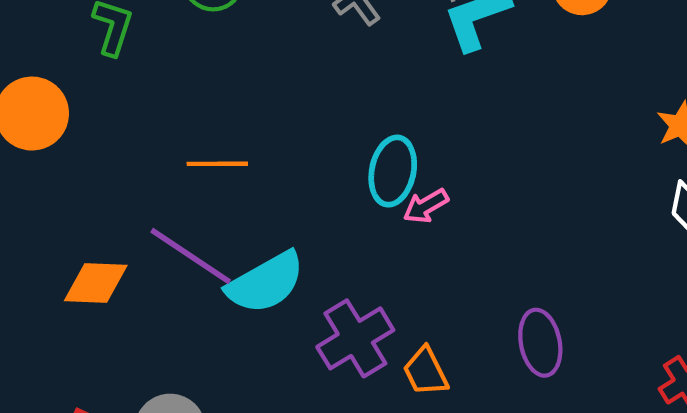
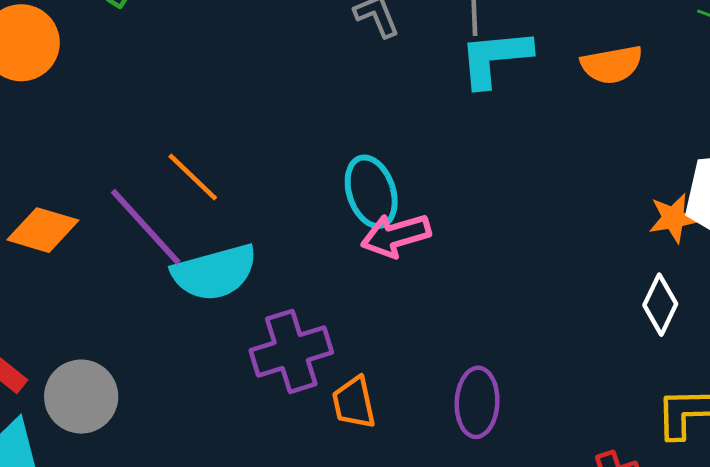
orange line: (217, 164) -> (193, 177), moved, turned 30
cyan ellipse: (393, 171) -> (371, 192), turned -44
pink arrow: (426, 206) -> (396, 235), size x1.4

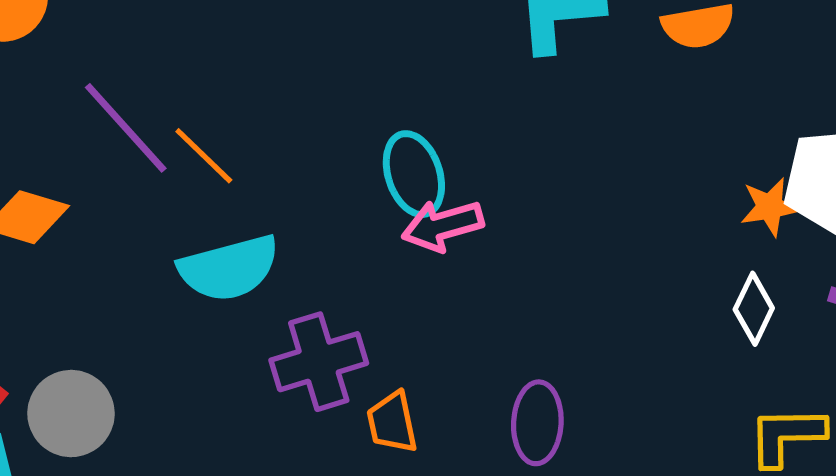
purple line: (146, 227) -> (126, 128), moved

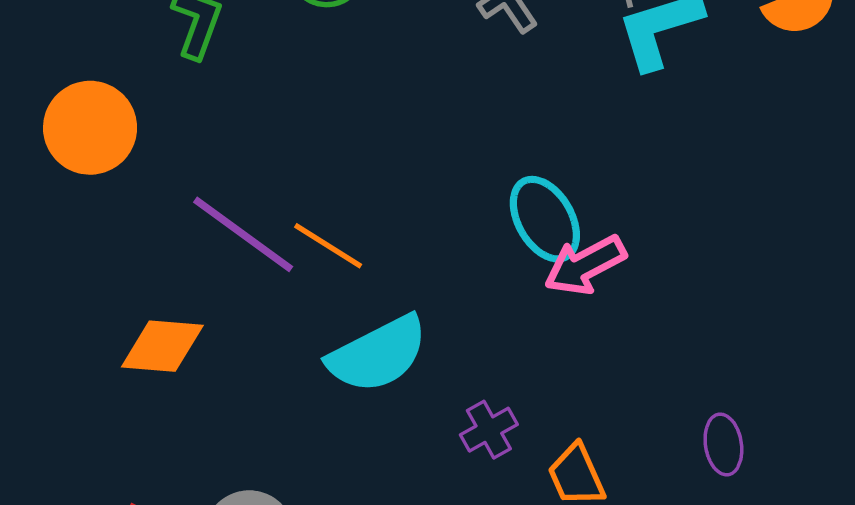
purple cross: (319, 362) -> (489, 430), size x0.6
purple ellipse: (537, 423) -> (723, 444), size x0.7

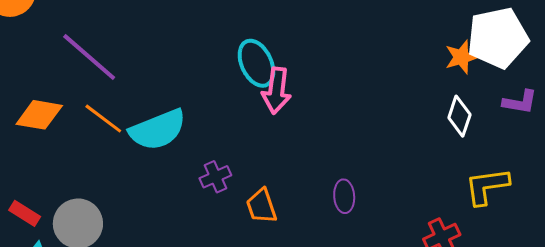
orange line: (328, 246) -> (103, 119), moved
pink arrow: (585, 265) -> (276, 91), turned -60

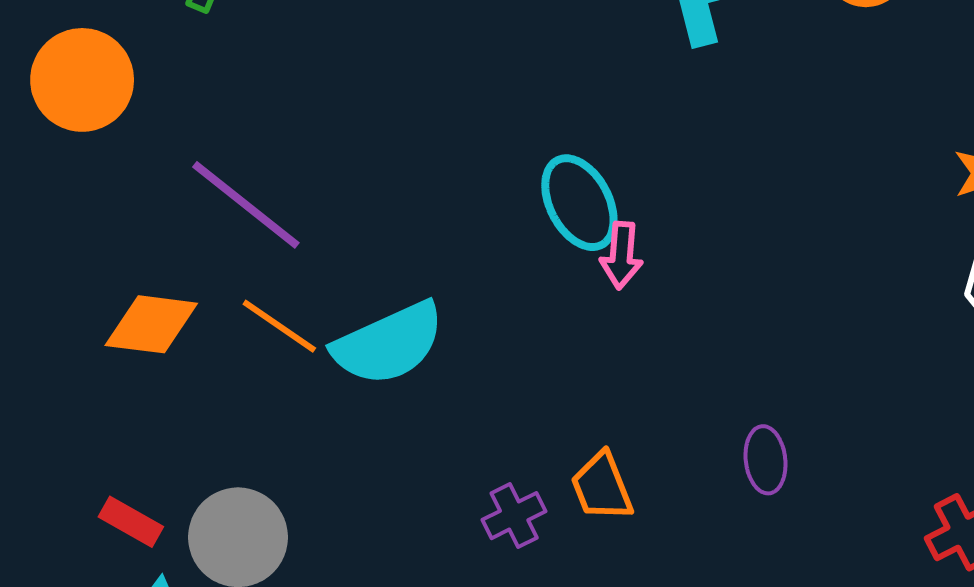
pink arrow: (276, 91) -> (622, 255), size x0.7
purple cross: (215, 177) -> (514, 516), moved

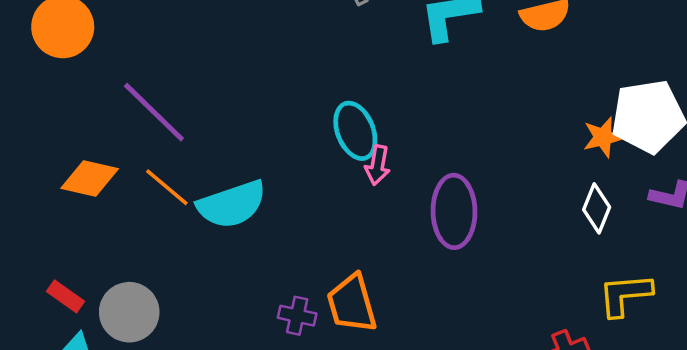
purple ellipse: (766, 460) -> (454, 211), moved, size x1.8
orange trapezoid: (602, 487) -> (352, 304), size x1.4
purple cross: (514, 516) -> (297, 316), turned 33

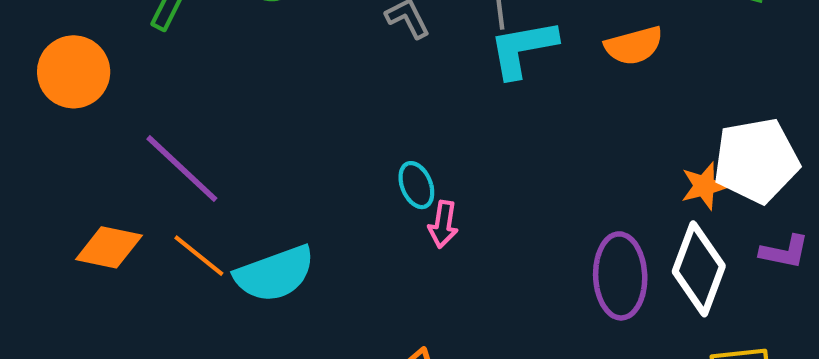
cyan ellipse: (355, 131) -> (416, 185), size x0.7
white diamond: (597, 208) -> (699, 269), size x1.6
purple ellipse: (454, 211) -> (620, 276), moved

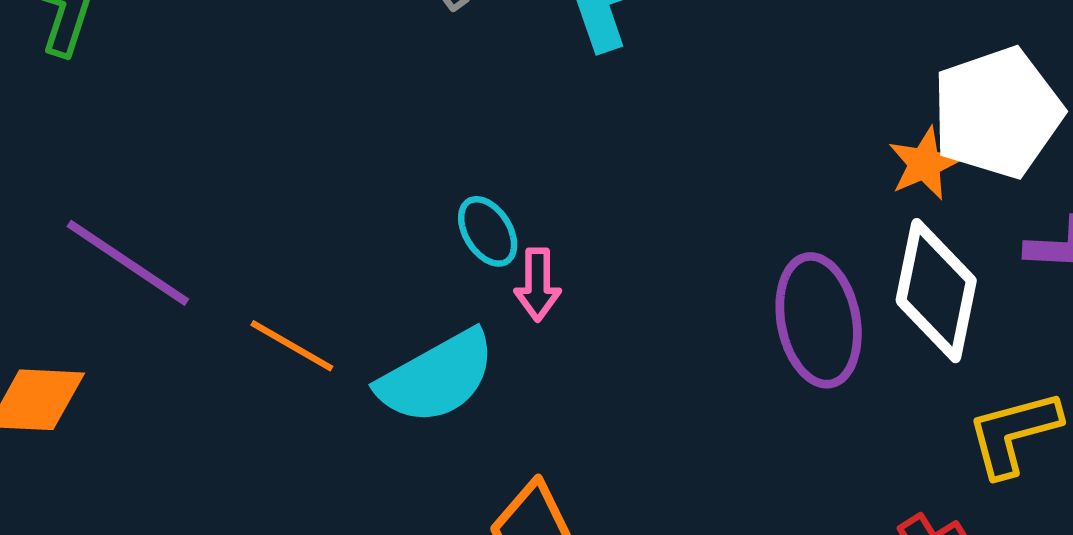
orange line: (199, 256) -> (292, 346), moved
cyan semicircle: (275, 274) -> (437, 377), moved

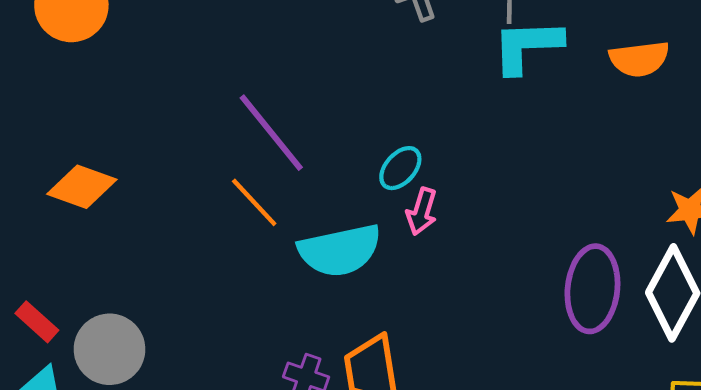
cyan ellipse: (488, 231) -> (400, 168), turned 57
purple line: (128, 263) -> (271, 133), moved

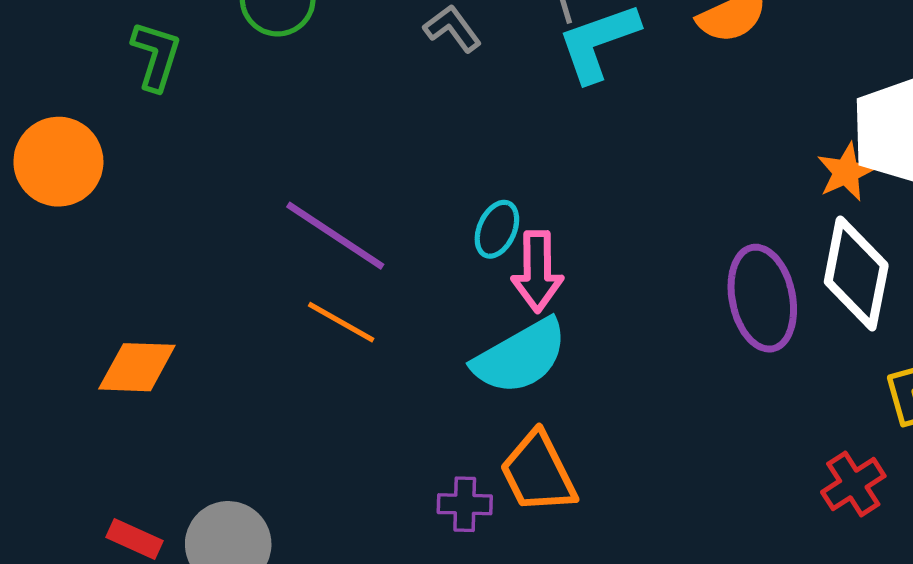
pink arrow: (422, 211) -> (537, 271), size x1.4
cyan semicircle: (340, 250) -> (520, 357), moved

